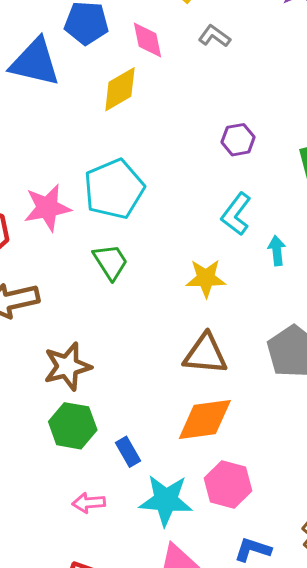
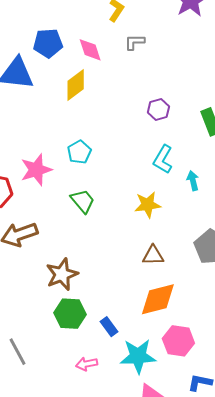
gray L-shape: (214, 36) -> (135, 42), turned -30
cyan pentagon: (114, 189) -> (79, 152), size x0.6
brown triangle: (205, 354) -> (153, 255), size x0.7

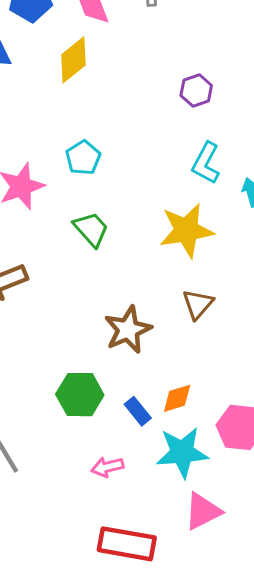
yellow star: (148, 205) -> (186, 230), size x1.4
brown triangle: (153, 255) -> (198, 304), turned -45
brown star: (62, 274) -> (128, 330), moved
orange diamond: (158, 299) -> (177, 398), moved, size x0.6

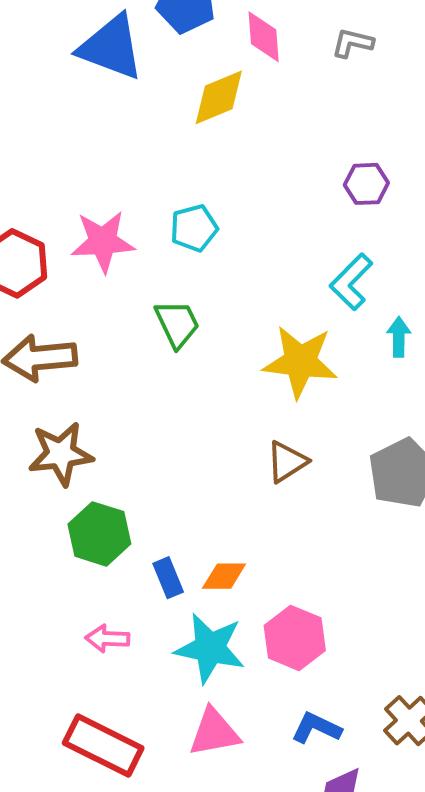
brown star: (128, 330) -> (61, 454), moved

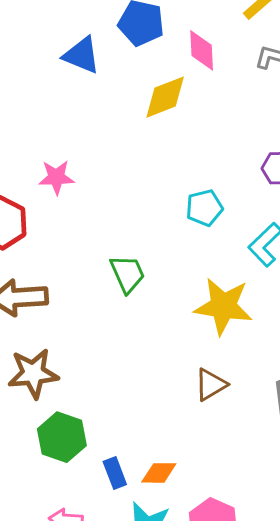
blue triangle: (111, 47) -> (82, 55), size x0.7
cyan pentagon: (194, 228) -> (204, 208), moved
pink star: (103, 242) -> (56, 177), moved, size x0.7

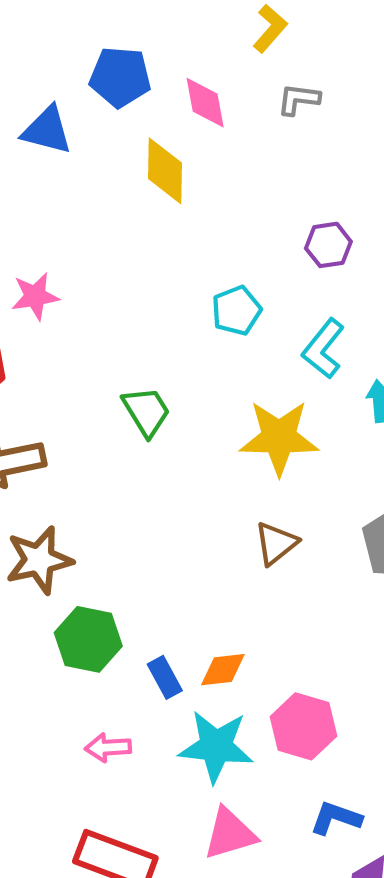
yellow diamond: (165, 97) -> (165, 171), turned -60

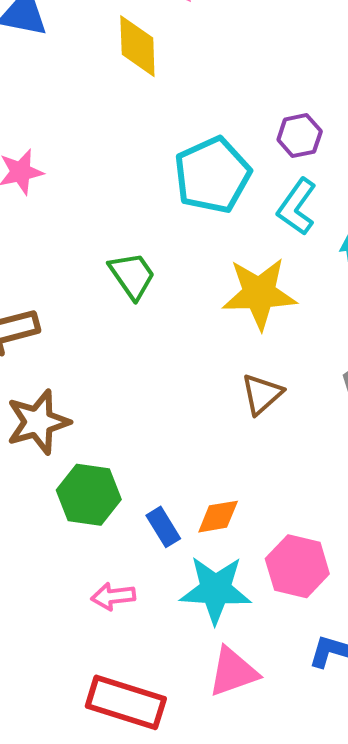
purple hexagon: (328, 245) -> (300, 136), moved
cyan pentagon: (236, 311) -> (212, 175), size x1.6

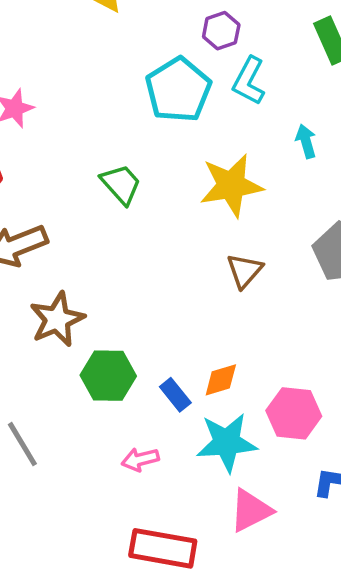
purple hexagon: (300, 136) -> (221, 31), moved
cyan L-shape: (297, 207) -> (249, 81), moved

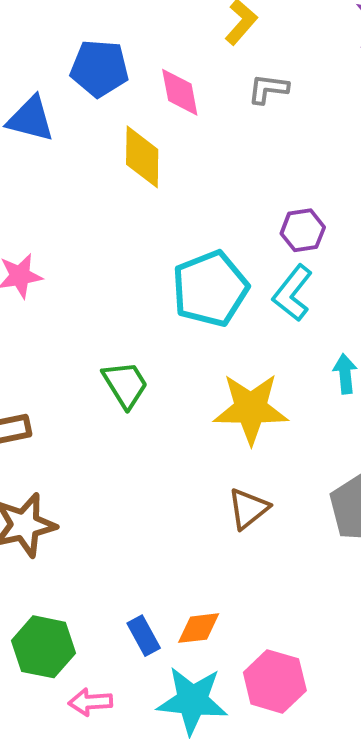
purple hexagon: (221, 31) -> (303, 230), moved
green hexagon: (108, 376) -> (43, 647), moved

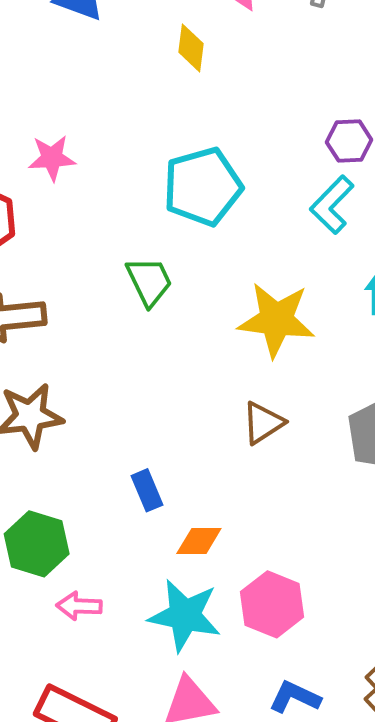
yellow diamond: (142, 157) -> (191, 48), size x0.7
cyan pentagon: (210, 289) -> (203, 187), moved
blue rectangle: (144, 636) -> (147, 490), moved

